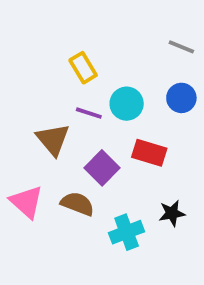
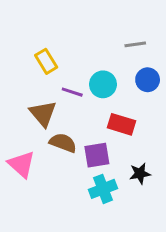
gray line: (181, 47) -> (135, 44), moved, turned -30
yellow rectangle: (83, 68) -> (46, 61), moved
purple square: (102, 168) -> (97, 155), moved, turned 36
brown semicircle: (77, 204) -> (63, 143), moved

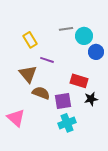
gray line: (135, 44) -> (66, 29), moved
cyan circle: (103, 84) -> (84, 36), moved
pink triangle: (22, 164) -> (16, 118), moved
black star: (140, 174) -> (91, 99), moved

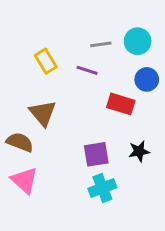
cyan circle: (84, 36) -> (138, 41), moved
purple line: (47, 60) -> (87, 70), moved
red rectangle: (79, 81) -> (121, 104), moved
brown semicircle: (41, 93) -> (20, 142), moved

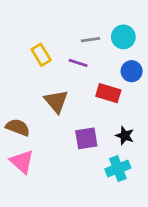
brown triangle: (43, 113) -> (56, 101), moved
black star: (139, 151) -> (125, 136), turned 30
cyan cross: (102, 188) -> (118, 169), moved

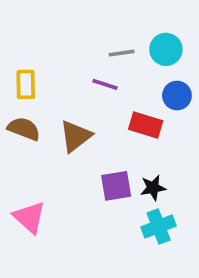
yellow rectangle: (41, 55) -> (26, 84), moved, turned 30
brown triangle: (56, 101) -> (76, 136), turned 32
brown semicircle: (18, 127) -> (24, 129), moved
black star: (125, 136) -> (153, 188), moved, turned -30

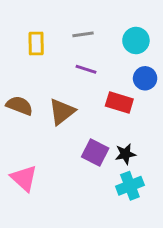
gray line: (122, 53) -> (83, 34), moved
yellow rectangle: (26, 84) -> (36, 44), moved
purple square: (116, 186) -> (95, 152), turned 36

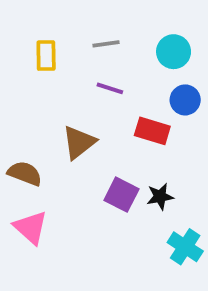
brown semicircle: (19, 106) -> (25, 173), moved
cyan cross: (130, 186) -> (185, 247), moved, turned -36

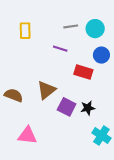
gray line: (106, 44) -> (71, 26), moved
brown triangle: (79, 142) -> (46, 90), moved
pink triangle: (31, 227) -> (27, 135), moved, turned -36

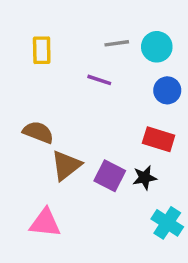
red rectangle: (83, 72) -> (159, 139), moved
brown triangle: (46, 90) -> (66, 165), moved
brown semicircle: (14, 95) -> (38, 132), moved

